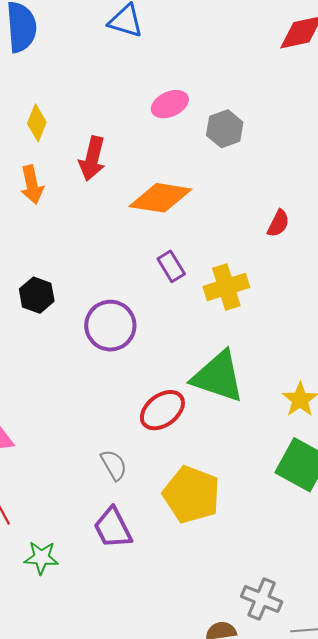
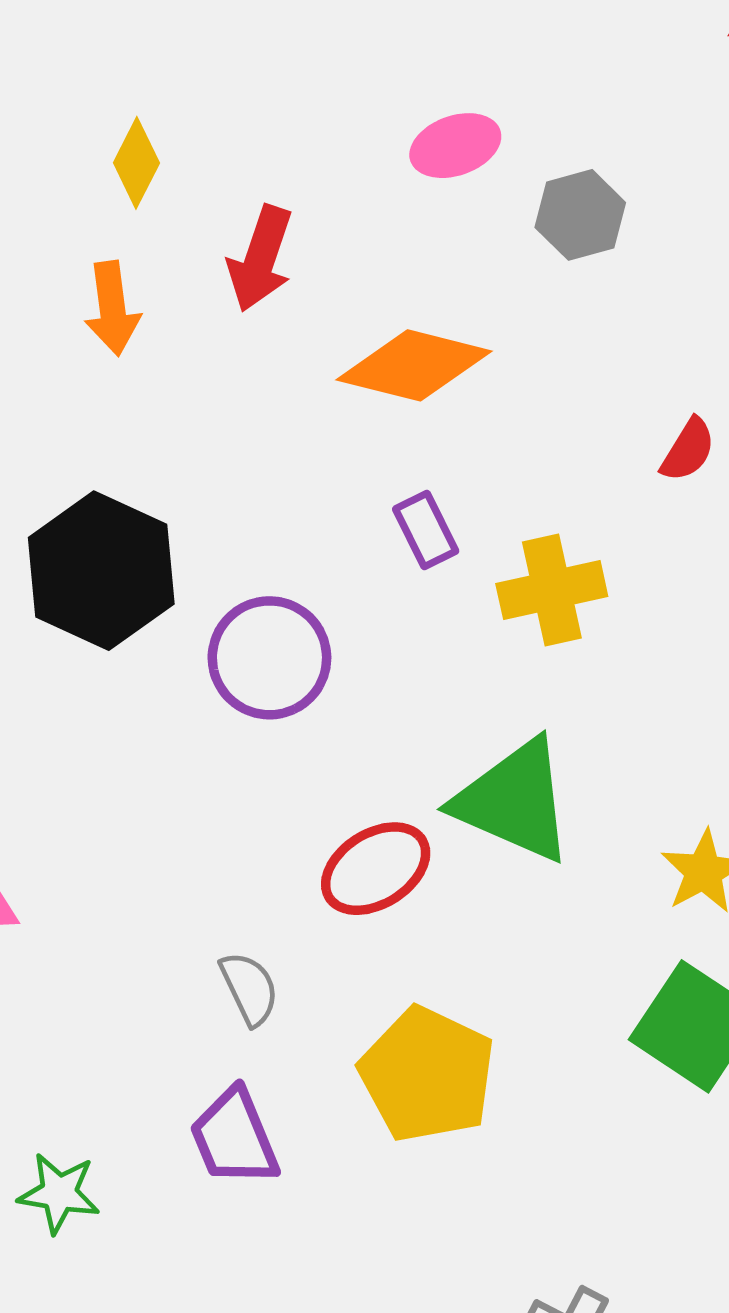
black hexagon: (37, 295) -> (101, 571), size x1.8

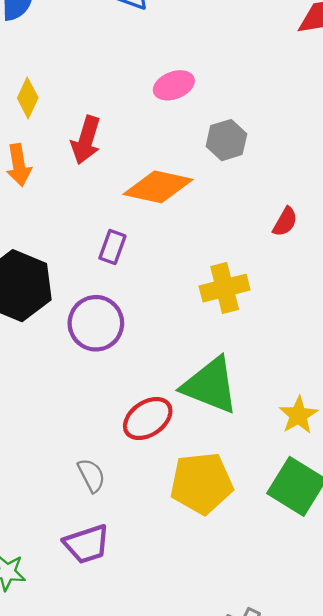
gray hexagon: (580, 215) -> (226, 140), moved
purple rectangle: (426, 530) -> (112, 247), moved, turned 48
yellow pentagon: (427, 1075) -> (201, 483), moved, turned -30
purple trapezoid: (234, 1137) -> (87, 544), turned -84

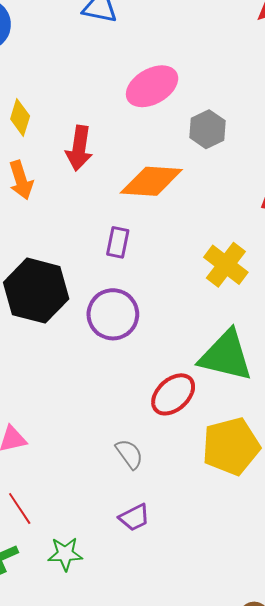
pink ellipse: (174, 85) -> (152, 86), size x1.4
yellow cross: (225, 288) -> (226, 265), turned -30
purple trapezoid: (87, 544) -> (134, 517), size x0.7

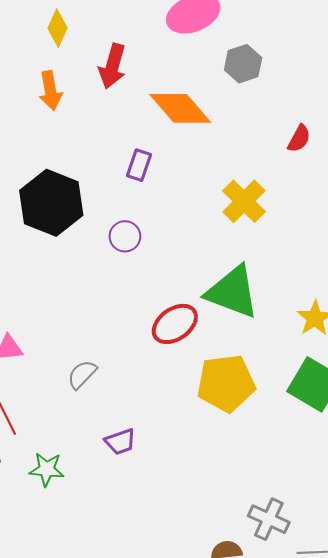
orange diamond: (151, 181) -> (180, 108), turned 38
purple circle: (113, 314) -> (125, 236), size x0.6
gray semicircle: (129, 454) -> (82, 374), moved, turned -108

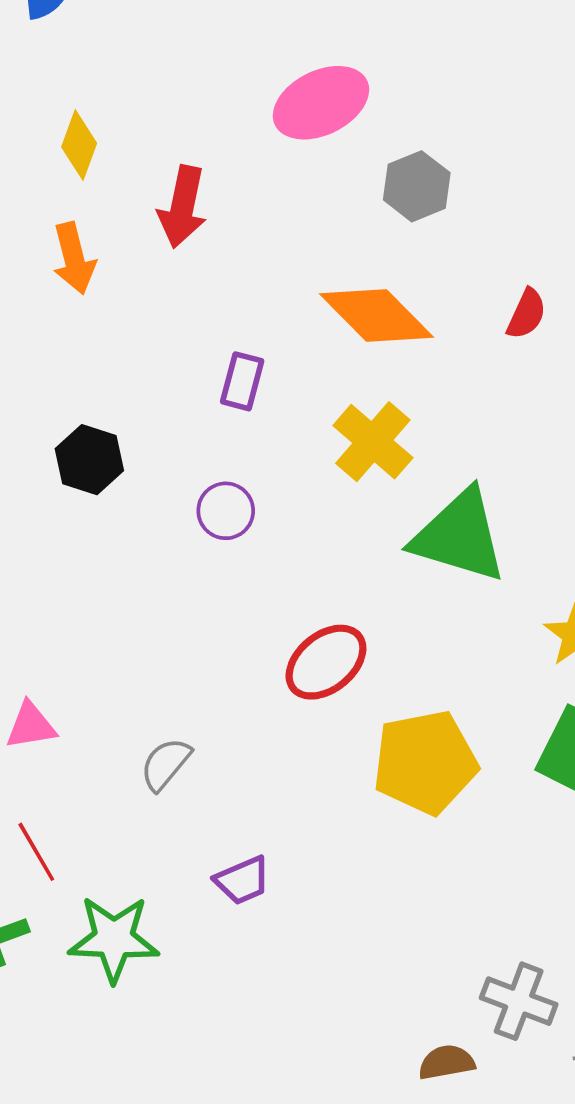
orange diamond: (180, 108) -> (377, 316), moved
yellow cross: (244, 201) -> (373, 442), moved
black hexagon: (51, 203) -> (89, 460), size x0.6
green triangle: (232, 292) -> (459, 536), moved
green star: (47, 469) -> (114, 939), size x1.4

